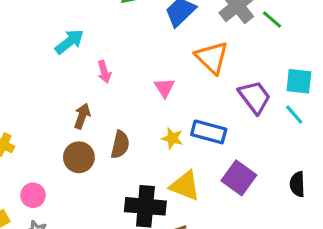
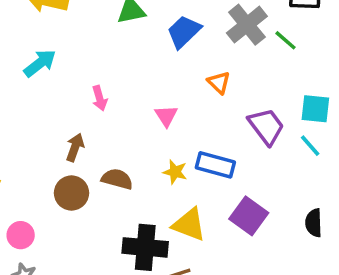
cyan arrow: (69, 42) -> (40, 63), moved
orange triangle: (212, 58) -> (219, 82), size x0.6
brown semicircle: (120, 145) -> (117, 179), turned -88

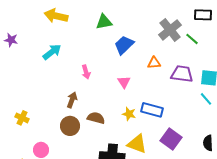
blue trapezoid: (184, 32) -> (124, 45), moved
orange triangle: (219, 82) -> (154, 63), turned -48
purple trapezoid: (266, 126) -> (182, 74), moved, turned -45

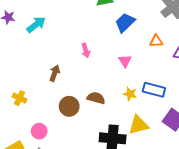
cyan arrow: (52, 52) -> (36, 25), moved
brown arrow: (72, 100) -> (55, 73), moved
yellow triangle: (137, 144) -> (138, 125), turned -35

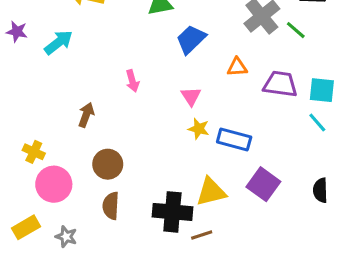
yellow star: (130, 94) -> (199, 129), moved
brown semicircle: (96, 98) -> (111, 206), moved, turned -102
pink circle: (39, 131) -> (54, 184), moved, size x1.5

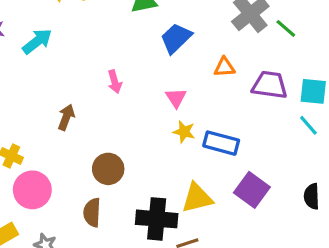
brown circle: (108, 164) -> (108, 169), moved

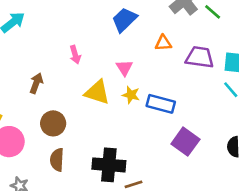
brown circle: (108, 169) -> (53, 123), moved
yellow triangle: (197, 198) -> (97, 92), moved, turned 32

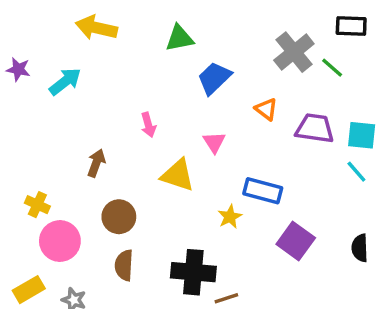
orange triangle: (163, 43) -> (266, 109), turned 42
yellow star: (131, 95) -> (230, 217), moved, turned 30

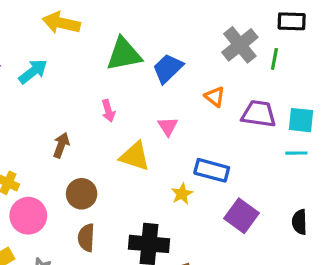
green triangle: (180, 38) -> (124, 54), moved, size x1.4
green line: (332, 68) -> (274, 59), turned 60
cyan line: (356, 172) -> (296, 153), turned -50

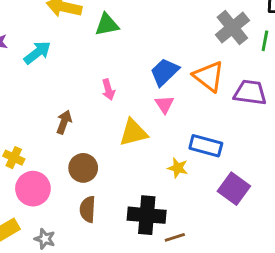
green triangle: (124, 54) -> (107, 25), moved, size x0.7
blue trapezoid: (168, 68) -> (164, 72), moved
orange triangle: (215, 97) -> (209, 76), size x1.6
yellow triangle: (135, 156) -> (133, 132), turned -32
yellow star: (182, 194) -> (178, 168), turned -30

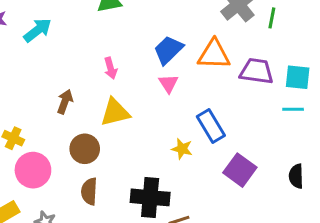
orange triangle: (209, 76) -> (214, 54), turned -36
yellow triangle: (133, 132) -> (115, 112), moved
blue rectangle: (206, 146) -> (211, 126), turned 44

